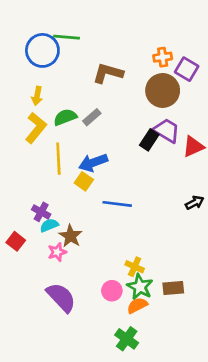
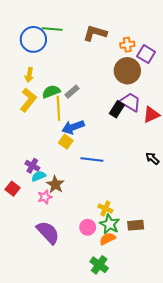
brown L-shape: (108, 73) -> (95, 33), moved
yellow line: (58, 159) -> (58, 108), moved
black arrow: (195, 203) -> (152, 158), turned -112

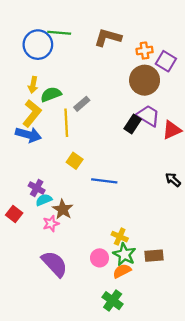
green semicircle: (51, 92) -> (51, 94), moved
blue arrow: (73, 127) -> (28, 135), moved, turned -145

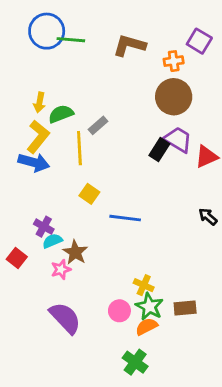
blue circle: (38, 45) -> (47, 31), moved
purple square: (166, 61) -> (199, 41), moved

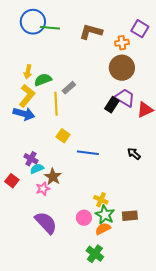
black arrow: (208, 217) -> (134, 154), moved

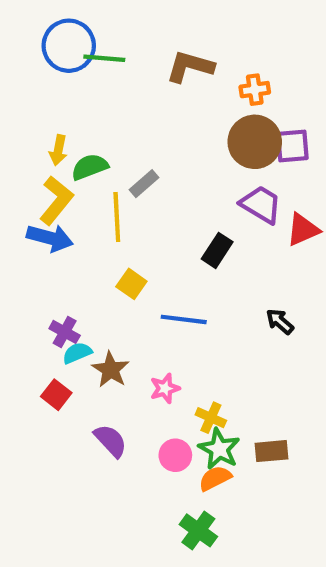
purple square: (140, 29) -> (292, 146), moved, turned -36
black rectangle: (112, 105) -> (217, 250), moved
red square: (12, 181) -> (56, 395), moved
pink star: (43, 189) -> (165, 388), moved
purple semicircle: (46, 223) -> (111, 441), moved, size x0.7

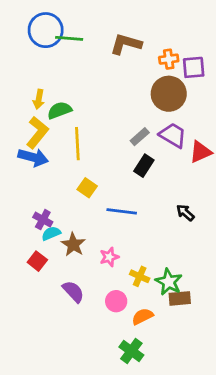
purple square: (292, 146) -> (194, 67), moved
gray rectangle: (144, 184) -> (140, 137), moved
green star: (219, 449) -> (169, 282), moved

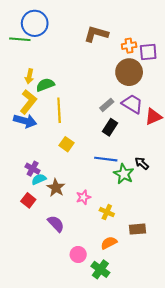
green line: (69, 38) -> (20, 39), moved
blue line: (122, 211) -> (106, 159), moved
green star: (169, 282) -> (124, 174), moved
pink circle: (116, 301) -> (78, 254), moved

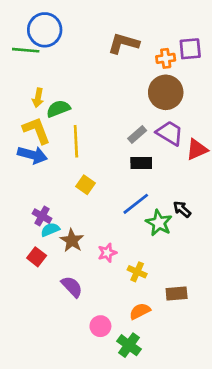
purple square: (148, 52) -> (190, 49), moved
yellow L-shape: (28, 102) -> (37, 130), turned -60
black rectangle: (110, 127) -> (141, 163), turned 56
blue line: (106, 159) -> (136, 204), turned -45

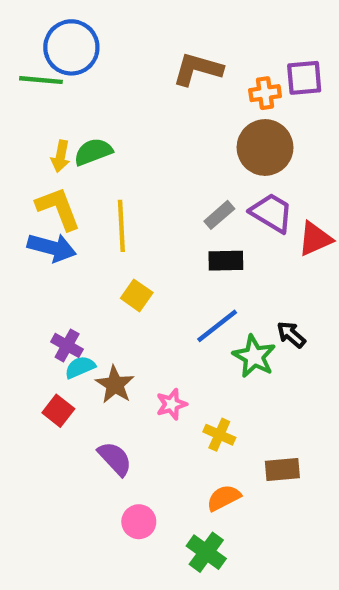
green semicircle: (58, 109) -> (93, 152), moved
pink circle: (100, 326) -> (139, 522), moved

